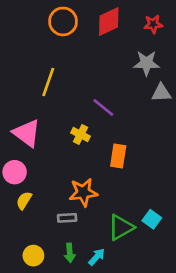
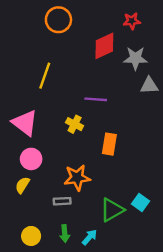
red diamond: (109, 21) -> (104, 46), moved
red star: (153, 24) -> (132, 21), moved
purple line: (103, 108) -> (96, 99), turned -35
pink circle: (15, 172) -> (31, 159), moved

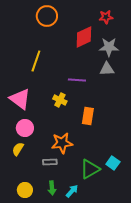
gray triangle: (149, 86) -> (107, 69), moved

